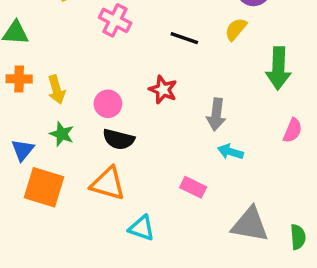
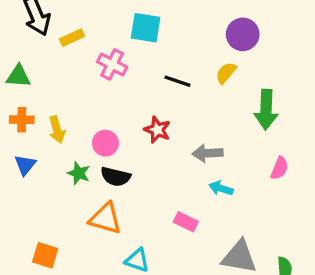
gray arrow: (216, 114) -> (208, 153), turned 80
green star: (62, 134) -> (79, 173), moved
blue triangle: (23, 150) -> (25, 165), moved
orange square: (44, 187) -> (45, 255), moved, size x0.7

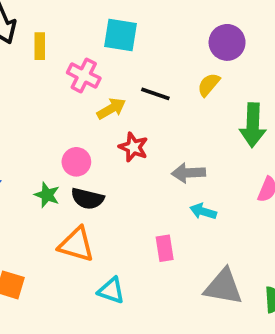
yellow rectangle: (72, 38) -> (40, 46), turned -65
yellow arrow: (57, 130) -> (111, 109), moved, turned -104
pink rectangle: (186, 222) -> (165, 248), turned 55

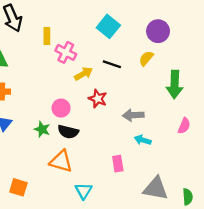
cyan square: (120, 35) -> (108, 26), moved, turned 30
yellow rectangle: (40, 46) -> (47, 36), moved
cyan triangle: (111, 290) -> (84, 191), turned 42

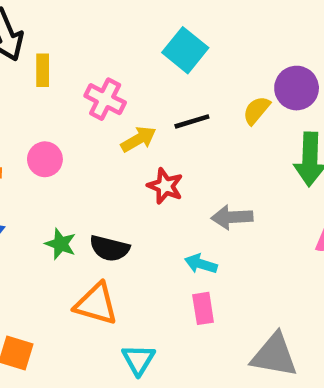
purple circle: (158, 31) -> (297, 88), moved
yellow rectangle: (47, 36) -> (43, 70), moved
black line: (112, 64) -> (192, 121), turned -36
pink circle: (61, 108) -> (45, 159), moved
cyan arrow: (143, 140) -> (201, 264), moved

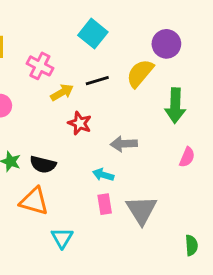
purple circle: (297, 88) -> (166, 44), moved
yellow semicircle: (256, 110) -> (140, 73), size x1.5
gray triangle: (274, 355) -> (141, 210), moved, turned 48

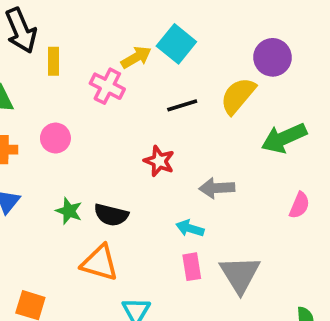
yellow arrow: (62, 92) -> (136, 57), moved
green arrow: (175, 106) -> (284, 138), turned 64

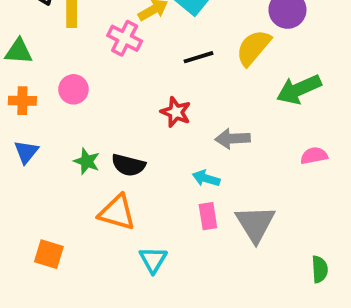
pink semicircle: (299, 205) -> (314, 156), turned -124

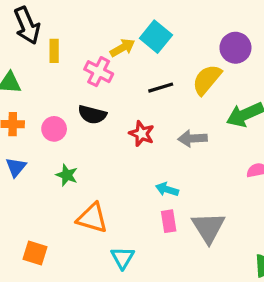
pink circle: (73, 89) -> (54, 129), moved
gray arrow: (233, 139) -> (193, 138), moved
black semicircle: (128, 165) -> (92, 115), moved

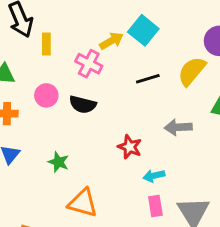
pink circle: (54, 129) -> (46, 95), moved
red star: (142, 134) -> (130, 147), moved
cyan arrow: (167, 189) -> (154, 176), turned -30

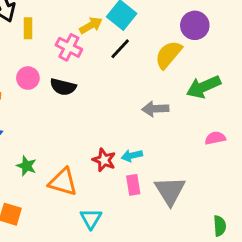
black line: (148, 79) -> (120, 49), moved, turned -30
red star: (130, 147) -> (104, 160), moved
green star: (58, 162) -> (26, 166), moved

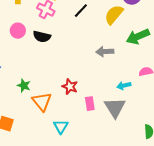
cyan arrow: (132, 156) -> (124, 86), moved
green star: (26, 166) -> (24, 86), moved
orange triangle: (63, 182) -> (42, 102), turned 35

